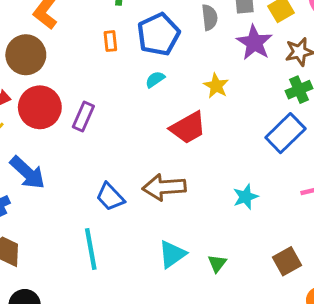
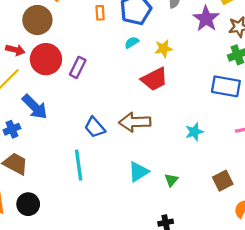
yellow star: (216, 86) -> (164, 49), moved, turned 30
blue rectangle: (285, 133) -> (226, 86), turned 52

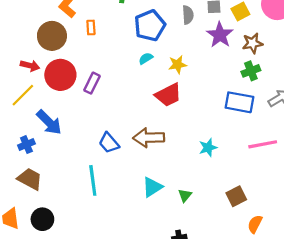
orange rectangle: (100, 13) -> (91, 27), moved

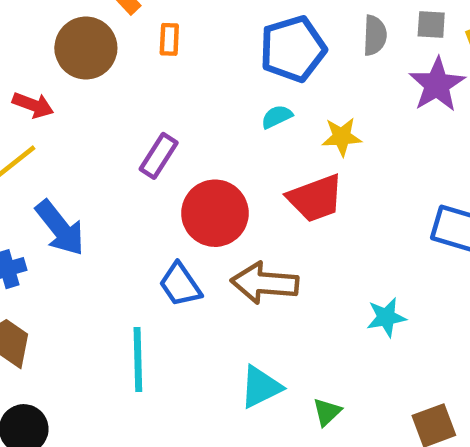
red circle: (60, 75) -> (215, 213), moved

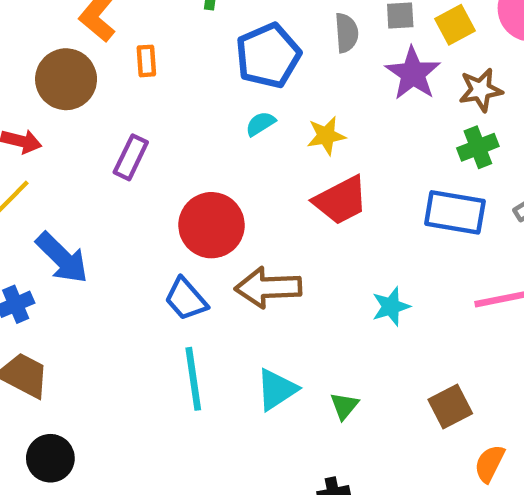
purple rectangle: (159, 156) -> (131, 157), moved
red trapezoid: (315, 198) -> (341, 200), moved
cyan line: (138, 359) -> (193, 379), moved

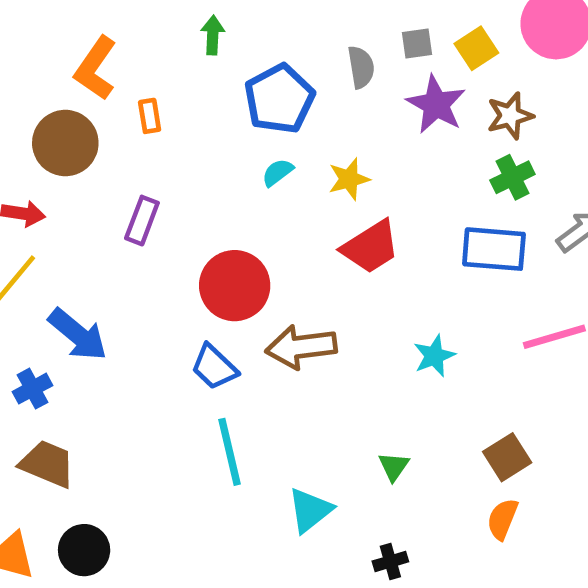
cyan triangle: (277, 389) -> (310, 510), moved
orange semicircle: (489, 463) -> (502, 519), moved

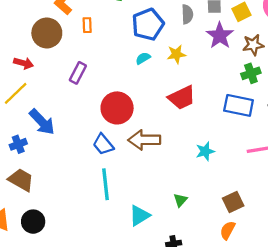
yellow star: (349, 179) -> (176, 54), moved

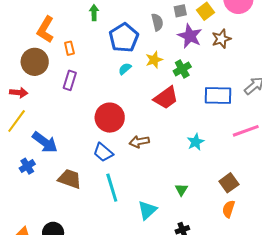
purple rectangle: (78, 73) -> (70, 80), moved
green cross: (251, 73) -> (182, 69), moved
brown arrow: (144, 140) -> (139, 142), size x0.7
brown trapezoid: (21, 180) -> (70, 179), moved

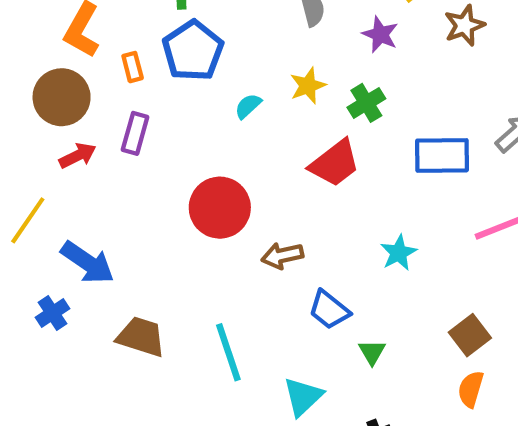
purple star: (190, 36) -> (380, 34), size x0.7
blue pentagon: (124, 38) -> (193, 51), moved
brown star: (221, 39) -> (464, 25), moved
red arrow: (19, 93) -> (78, 156), moved, turned -30
blue trapezoid: (103, 152) -> (329, 310), moved

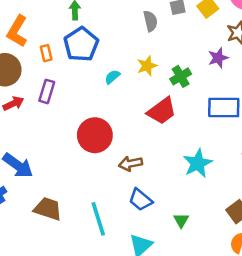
purple star: (380, 34) -> (218, 58), moved, turned 30
cyan star: (399, 253) -> (198, 163), size x1.4
blue trapezoid: (329, 310) -> (140, 200), moved

